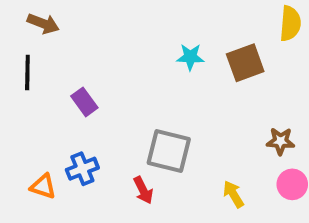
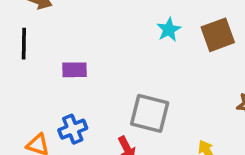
cyan star: (190, 57) -> (169, 30), turned -30
purple rectangle: (84, 102) -> (75, 70), turned -55

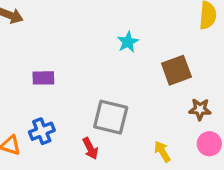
brown square: (218, 35) -> (176, 70), moved

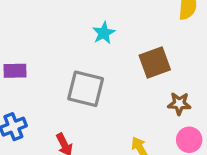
gray square: (111, 117) -> (86, 89), moved

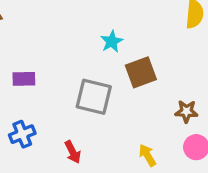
brown square: (155, 63) -> (141, 72), moved

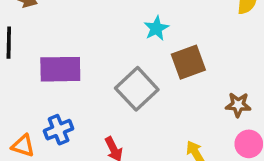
purple rectangle: (24, 79) -> (60, 69), size x1.6
gray square: (94, 97) -> (137, 89), turned 33

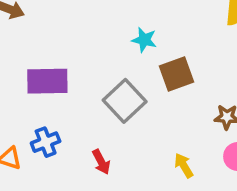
cyan star: (156, 28) -> (144, 40), turned -30

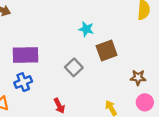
gray square: (125, 101) -> (74, 67), size x0.7
blue cross: (46, 142) -> (23, 82), moved

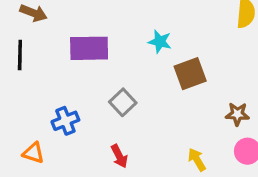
purple rectangle: (25, 55) -> (89, 48), moved
gray square: (74, 67) -> (123, 102), moved

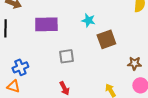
gray square: (123, 102) -> (66, 56), turned 35
blue cross: (65, 121) -> (20, 67), moved

